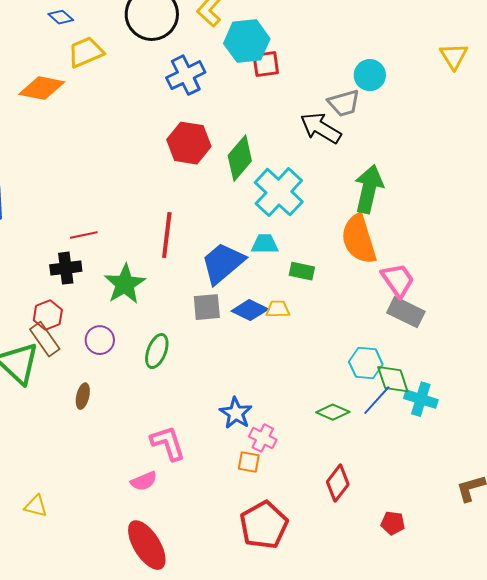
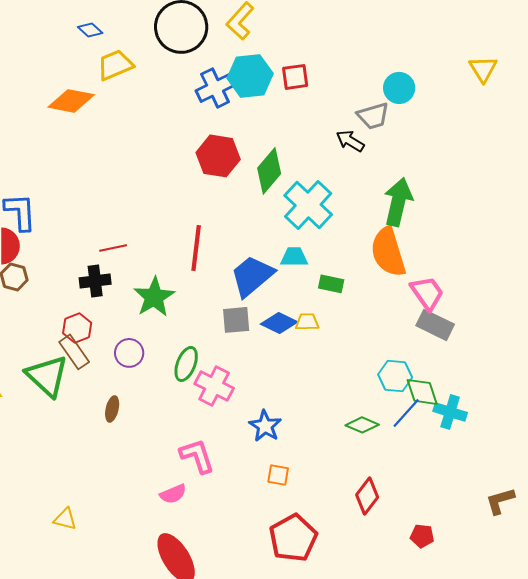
cyan hexagon: (247, 41) -> (250, 76), moved
black arrow: (321, 128) -> (350, 141), size x0.7
pink cross: (263, 438) -> (214, 386), moved, size x1.4

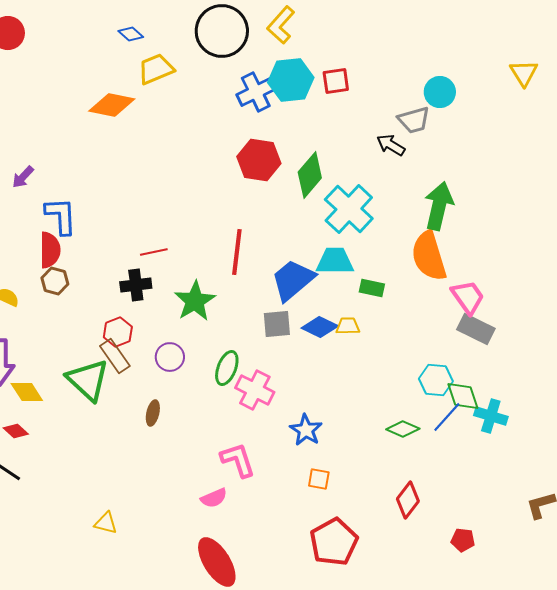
cyan trapezoid: (294, 257) -> (335, 261), size x1.4

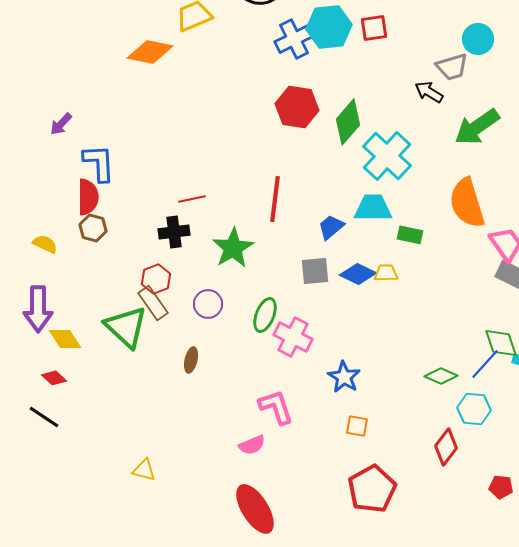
green arrow: (439, 206) -> (477, 127), moved, turned -138
blue trapezoid: (293, 280) -> (331, 227), size x0.6
cyan hexagon: (436, 380) -> (474, 409), moved

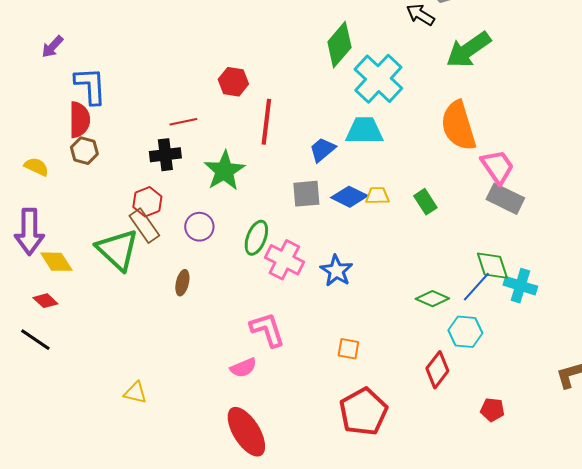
red hexagon: (297, 107) -> (233, 82), moved, size x0.7
green rectangle: (410, 235) -> (425, 202), moved, turned 45
blue star: (344, 377) -> (336, 271), moved

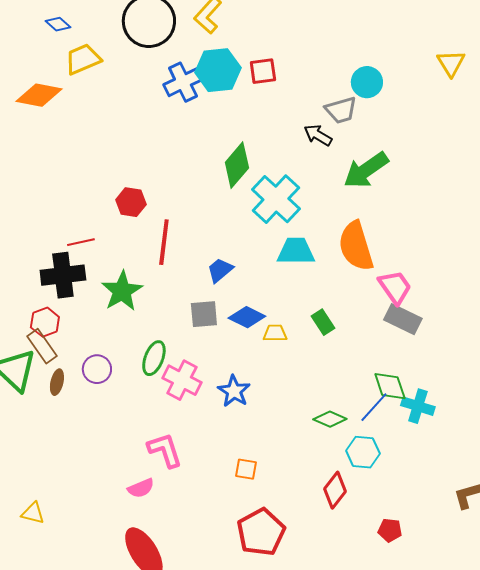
cyan trapezoid: (364, 131) -> (296, 251), moved
black cross: (165, 155) -> (63, 275), size x1.4
yellow trapezoid: (377, 196) -> (275, 333), moved
purple circle: (199, 227) -> (97, 369), moved
brown ellipse: (182, 283) -> (57, 382), moved

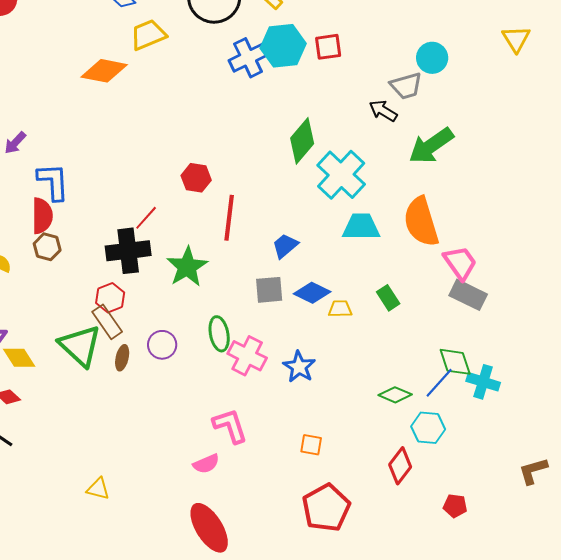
red line: (81, 242) -> (146, 218), turned -36
green ellipse: (154, 358) -> (219, 334), turned -32

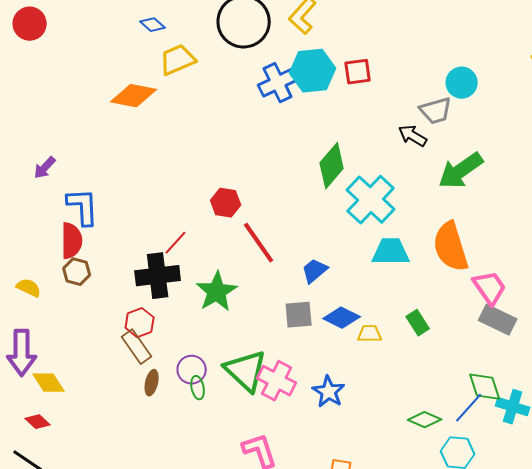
red line: (229, 218) -> (259, 243), turned -42
green ellipse: (219, 334) -> (198, 388), moved, size x0.7
green triangle: (80, 346) -> (246, 371), moved

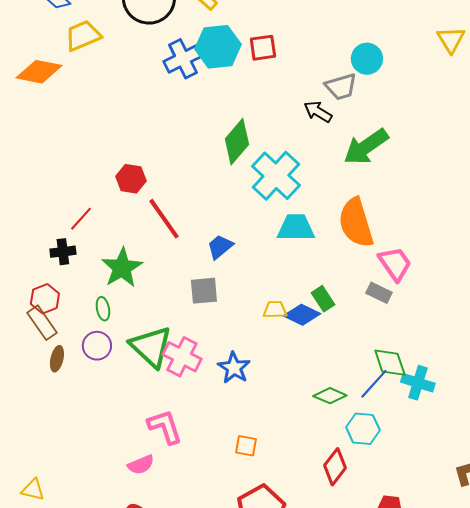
black cross: (158, 276) -> (63, 252), size x0.6
blue diamond: (342, 318) -> (302, 315), moved
gray rectangle: (498, 320) -> (379, 293), moved, size x0.7
green ellipse: (198, 388) -> (103, 309), moved

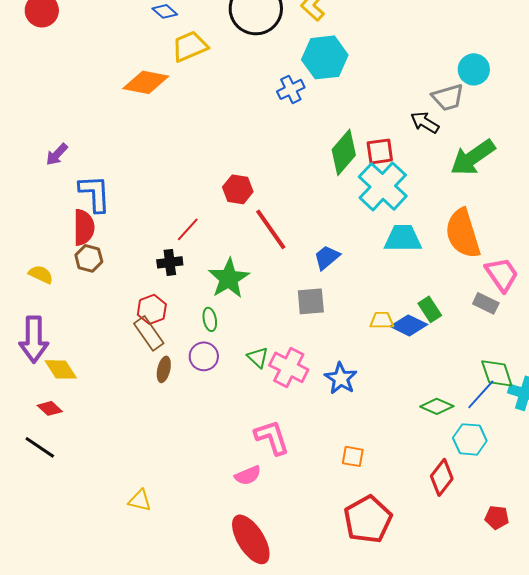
red square: (263, 48) -> (380, 151), moved
blue cross: (183, 59) -> (291, 89), moved, size x0.7
green triangle: (151, 347) -> (258, 357), size x0.5

